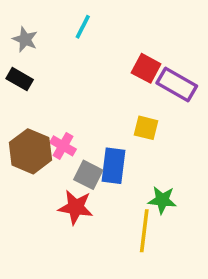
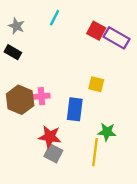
red square: (146, 68) -> (96, 31), moved
purple rectangle: (177, 85) -> (116, 38), moved
pink cross: (63, 146) -> (41, 96), turned -35
gray square: (88, 175) -> (53, 153), moved

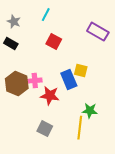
red square: (96, 31) -> (54, 42), moved
blue rectangle: (75, 109) -> (69, 80), moved, turned -30
red star: (50, 137) -> (50, 96), moved

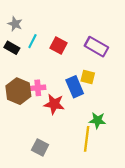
cyan line: (46, 15) -> (32, 41), moved
purple rectangle: (98, 32) -> (96, 47), moved
gray square: (45, 129) -> (40, 147), moved

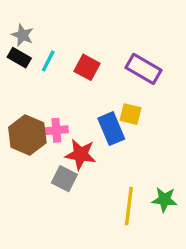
black rectangle: (12, 48) -> (19, 58), moved
green star: (98, 120) -> (164, 200), moved
gray square: (40, 147) -> (64, 179), moved

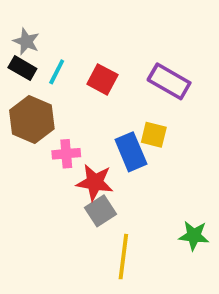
brown hexagon: (27, 135) -> (32, 119), moved
gray square: (64, 179) -> (101, 211), moved, turned 30
yellow line: (129, 206) -> (123, 257), moved

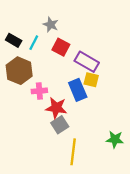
gray star: (26, 41) -> (51, 25), moved
purple rectangle: (169, 81) -> (87, 62), moved

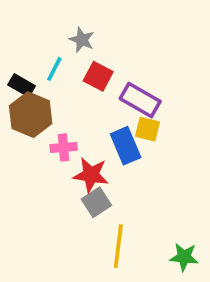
black rectangle: (14, 40) -> (22, 85), moved
green star: (115, 139) -> (184, 257), moved

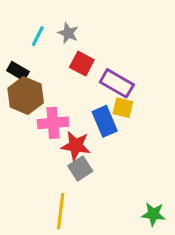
cyan line: (54, 69) -> (38, 36), moved
pink cross: (64, 147) -> (53, 123), size x1.4
yellow line: (118, 246) -> (61, 211), moved

